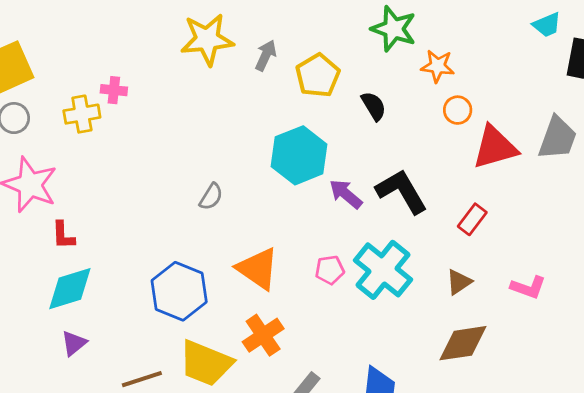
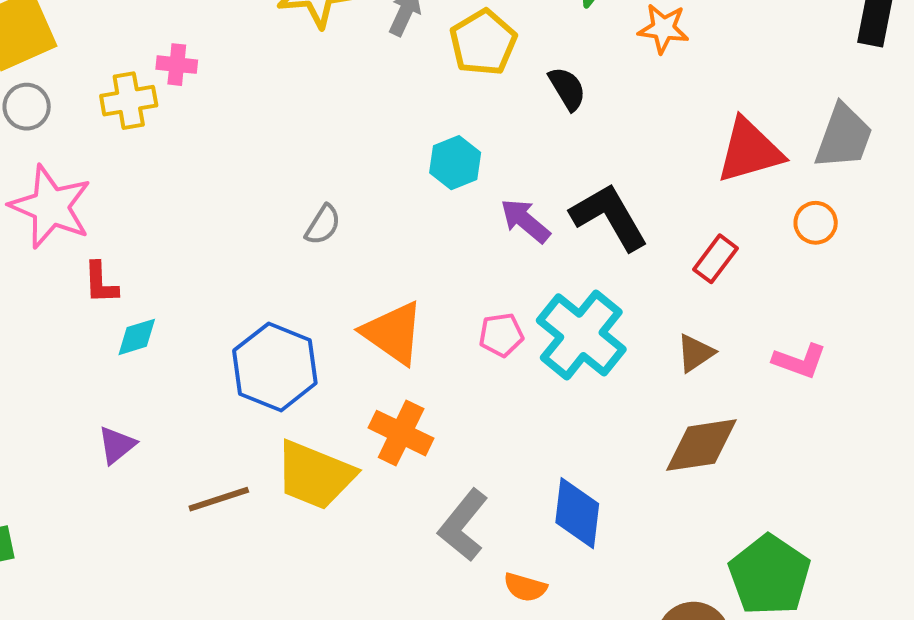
orange circle: (458, 110) -> (816, 223), moved
cyan hexagon: (299, 155) -> (455, 163), size x0.6
cyan diamond: (70, 289) -> (137, 337), moved, size x0.6
orange cross: (263, 335) -> (401, 433), turned -30

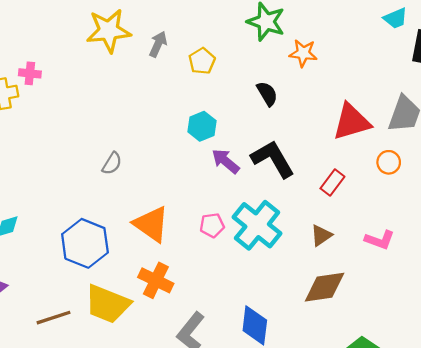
yellow pentagon: (483, 43) -> (202, 61), size x0.7
black semicircle: (567, 89) -> (267, 94), moved
cyan hexagon: (455, 163) -> (202, 126), moved

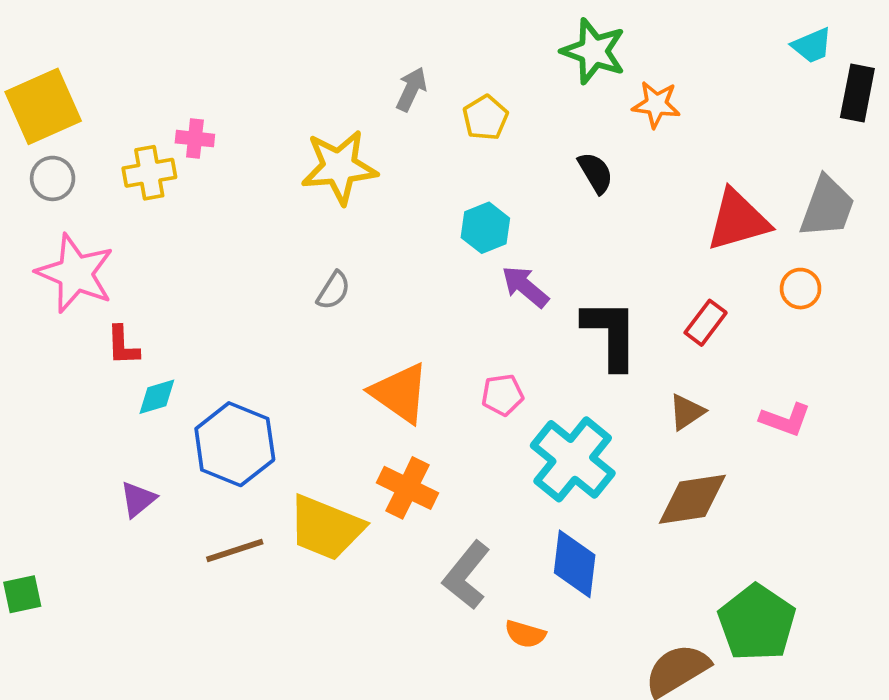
yellow star: (109, 31) -> (339, 167), moved
black L-shape: (273, 159) -> (611, 334), moved, turned 30
cyan cross: (257, 225) -> (573, 459), moved
blue hexagon: (85, 243) -> (235, 444), moved

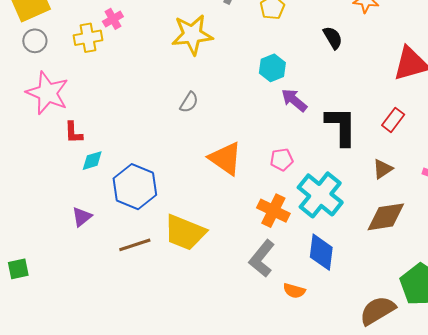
pink cross: (195, 139) -> (113, 19), turned -36
orange cross: (408, 488) -> (273, 211), moved

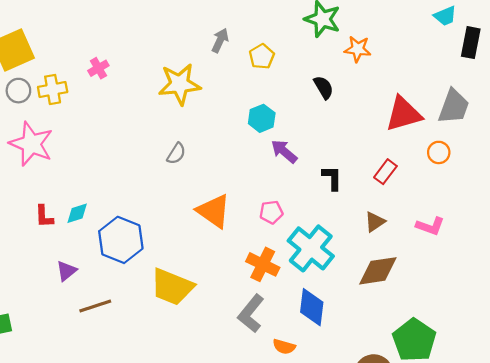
yellow cross: (88, 38) -> (53, 89), moved
black L-shape: (341, 126) -> (332, 178), size x0.6
red L-shape: (73, 132) -> (44, 216), moved
brown line: (135, 245) -> (95, 306), moved

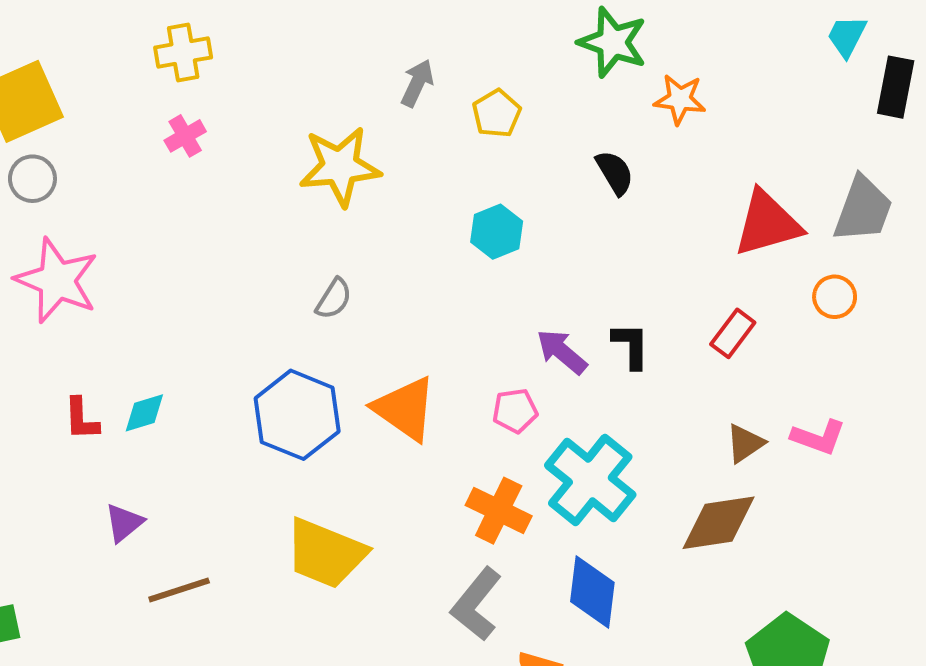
cyan trapezoid: (445, 16) -> (847, 36), turned 140
yellow cross: (53, 89) -> (183, 52), moved
purple arrow: (284, 151) -> (562, 352), moved
brown triangle: (375, 222) -> (745, 443), moved
blue hexagon: (121, 240) -> (297, 415), moved

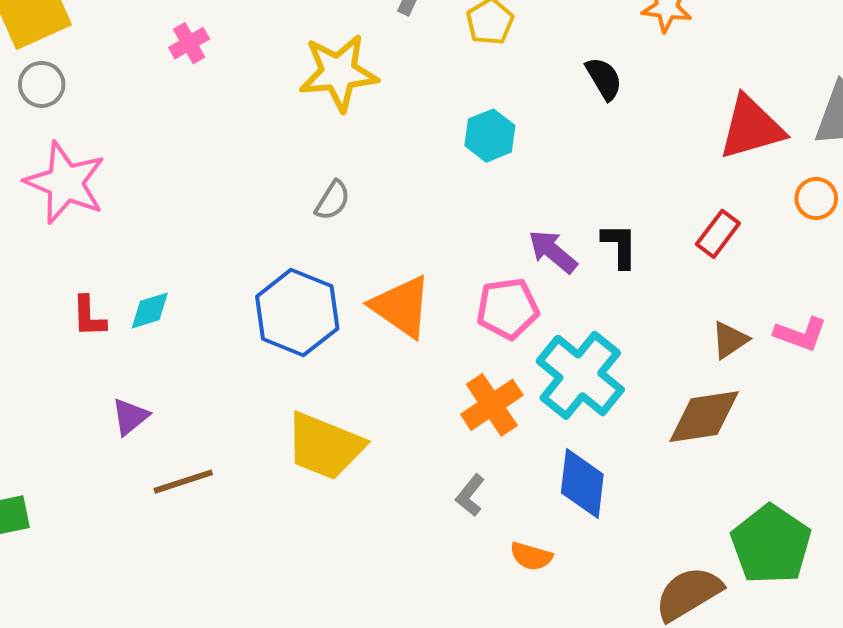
pink pentagon: (515, 411) -> (508, 309), size x1.4
orange cross: (499, 511) -> (492, 405), turned 30
gray L-shape: (476, 604) -> (470, 495), size x0.6

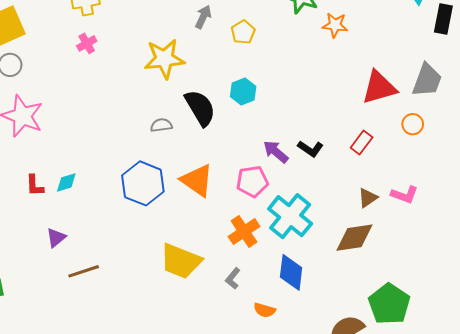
black semicircle: (604, 79) -> (200, 108), moved, size x1.6
gray semicircle: (333, 200) -> (161, 125), turned -130
black L-shape: (620, 246) -> (310, 149), turned 125
yellow trapezoid: (325, 446) -> (181, 261), moved

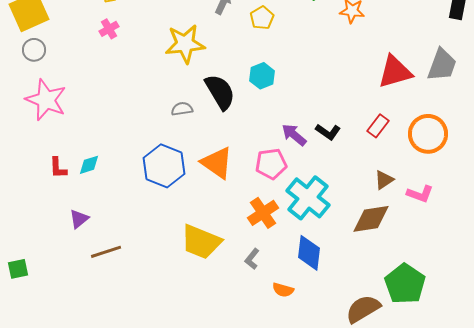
orange circle: (413, 124) -> (428, 134), moved, size x1.8
pink L-shape: (405, 195) -> (420, 194), moved

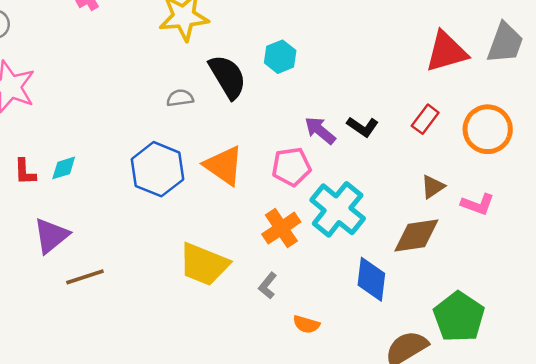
purple triangle: (79, 219) -> (51, 236), size x1.5
blue diamond: (309, 253) -> (371, 279), moved

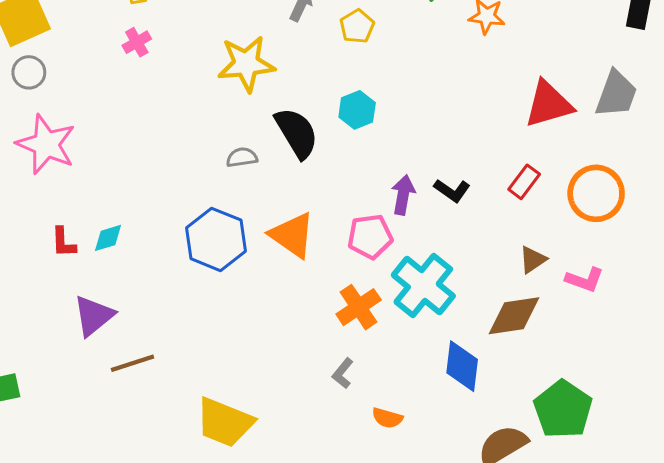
purple arrow: (320, 130) -> (403, 195), turned 60
yellow trapezoid: (204, 264) -> (225, 422), moved

